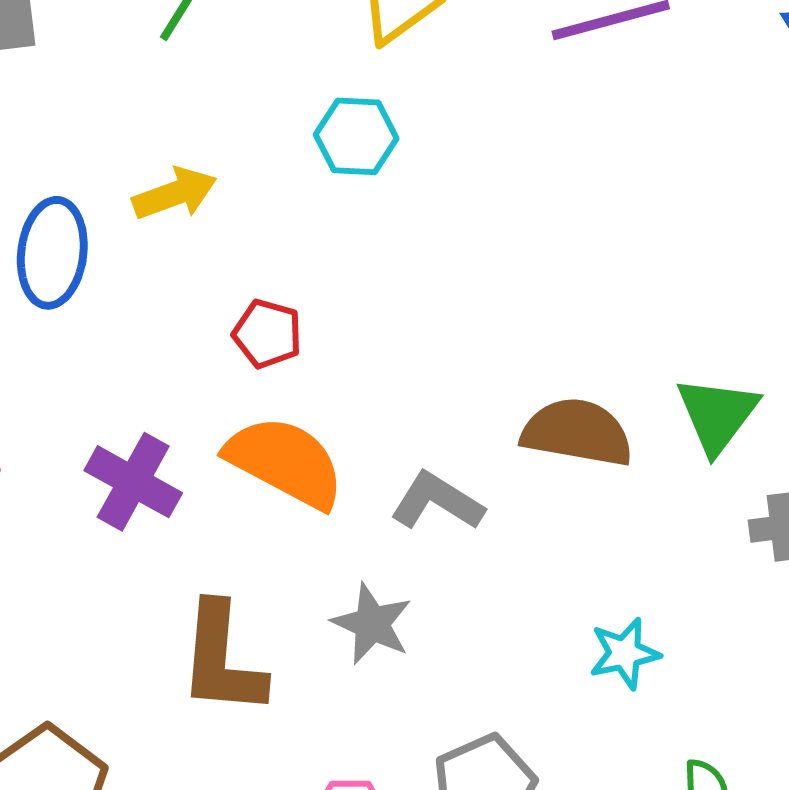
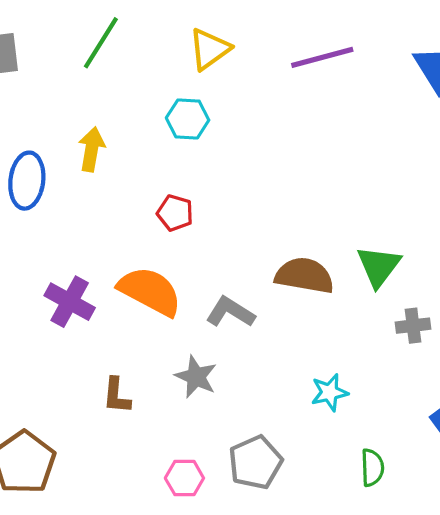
yellow arrow: (175, 194) -> (92, 149), turned -60
red pentagon: (267, 334) -> (175, 213), moved
brown L-shape: (222, 659) -> (117, 396), size x0.6

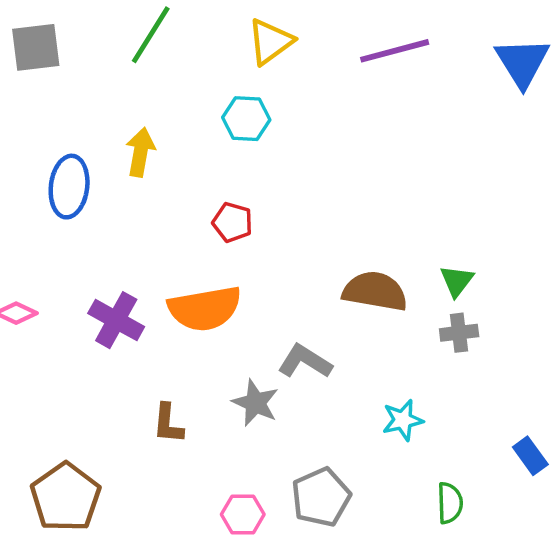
green triangle: (379, 266) -> (457, 281), size x0.7
orange semicircle: (150, 291) -> (205, 309), turned 142
gray L-shape: (230, 312) -> (305, 361), moved
gray cross: (413, 326) -> (459, 333), moved

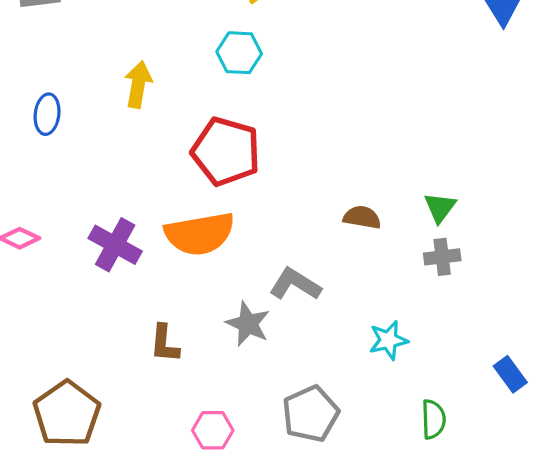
blue ellipse: (69, 187) -> (47, 114), moved, size x0.7
red pentagon: (232, 222) -> (226, 151), size x1.8
brown semicircle: (375, 291) -> (362, 217), size x0.6
pink hexagon: (243, 514) -> (213, 430), moved

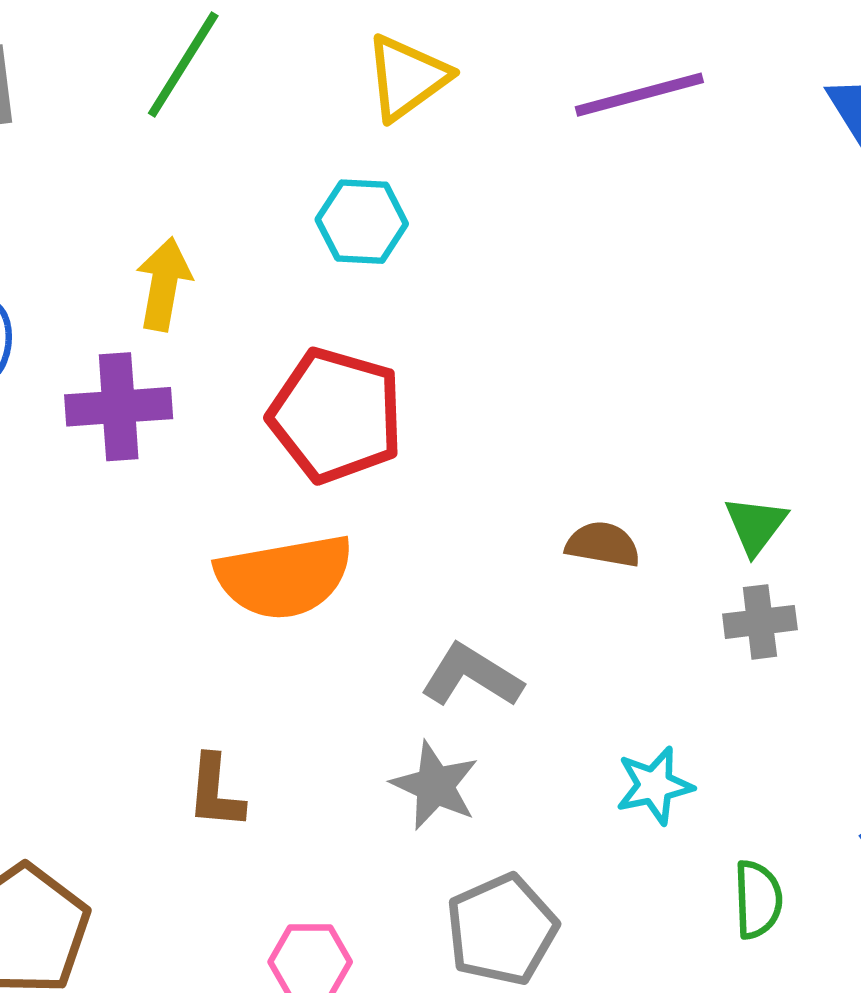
purple cross: (115, 245) -> (119, 407), moved, turned -33
gray star: (248, 324) -> (435, 786), moved
green semicircle: (433, 419) -> (758, 900), moved

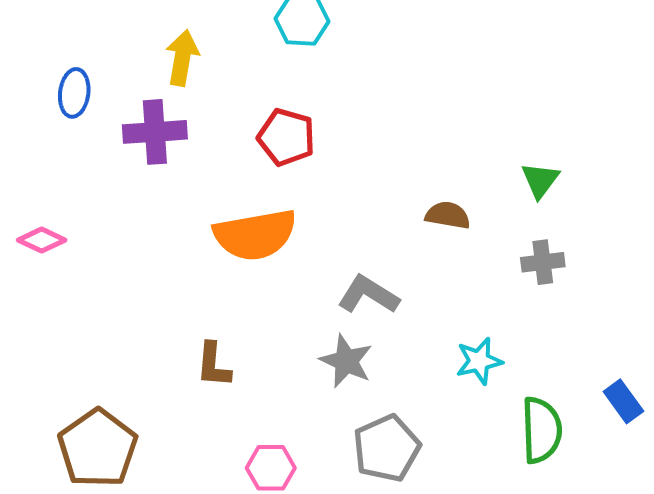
red pentagon: (336, 415) -> (286, 137), size x0.7
green triangle: (756, 525) -> (540, 180), moved
green semicircle: (758, 900) -> (541, 430), size x1.4

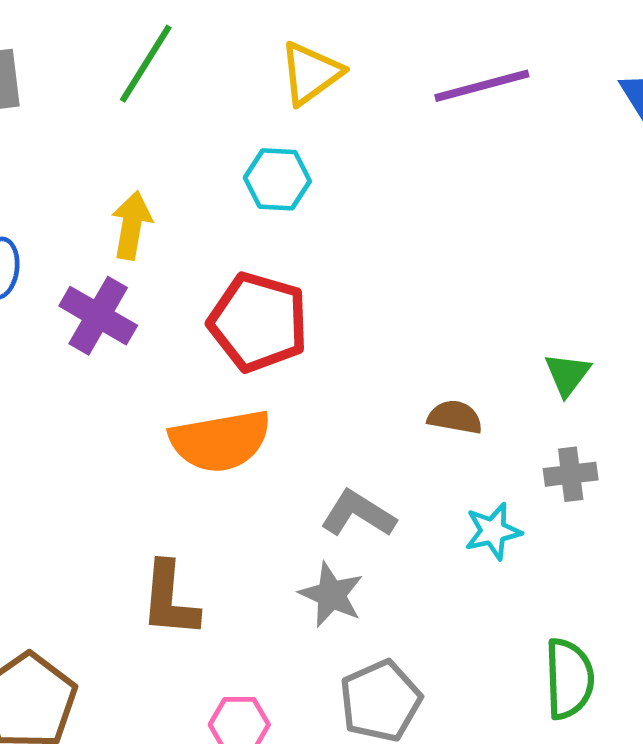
purple cross: (155, 132) -> (98, 316), turned 34
red pentagon: (286, 137) -> (258, 322), size x1.4
cyan star: (479, 361) -> (493, 531), moved
brown L-shape: (213, 365) -> (170, 599), size x1.4

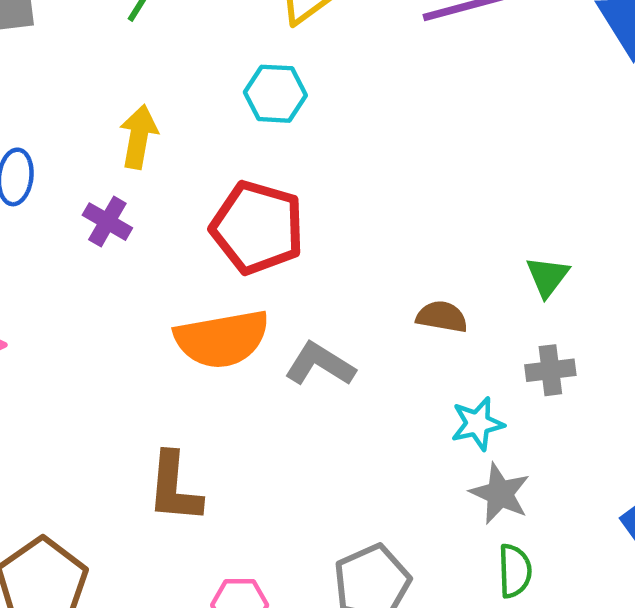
purple cross: (98, 316) -> (107, 222), size x0.7
gray L-shape: (358, 514) -> (320, 364), moved
gray star: (331, 595) -> (500, 494), moved
green semicircle: (569, 679) -> (515, 571), moved, size x0.7

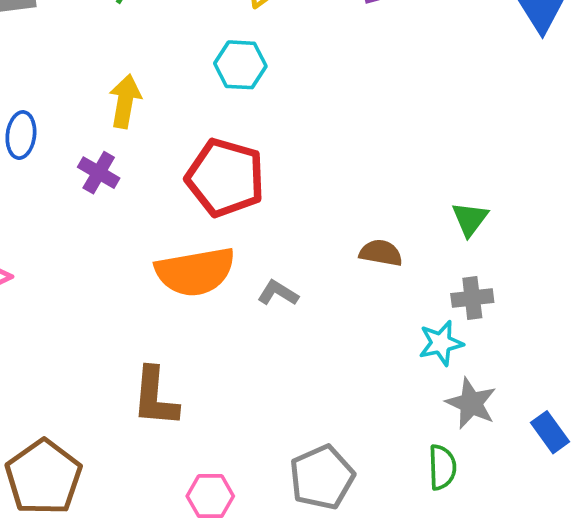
gray L-shape: (320, 364) -> (278, 293), size x0.7
cyan star: (478, 424) -> (441, 343), moved
gray star: (500, 494) -> (471, 403), moved

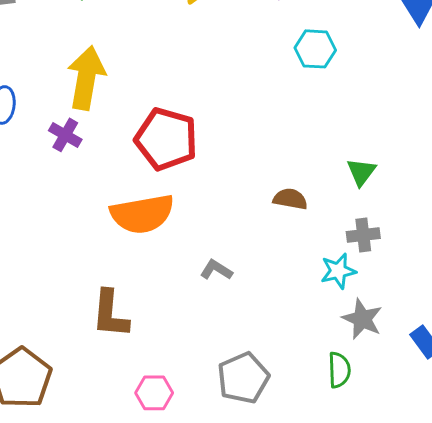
cyan hexagon: (240, 65) -> (315, 49), moved
yellow arrow: (125, 101) -> (86, 78), size x1.5
gray L-shape: (278, 293) -> (216, 270), moved

